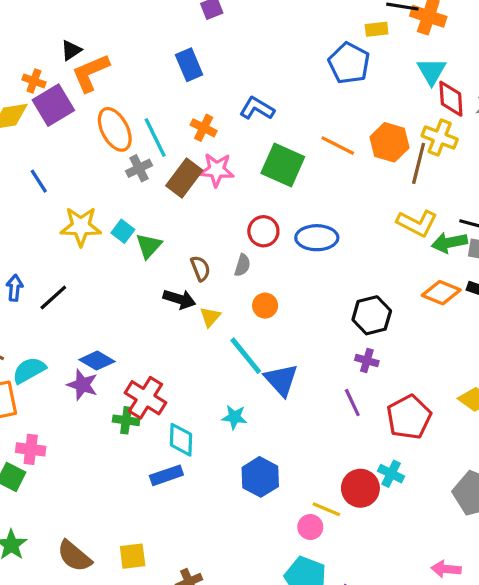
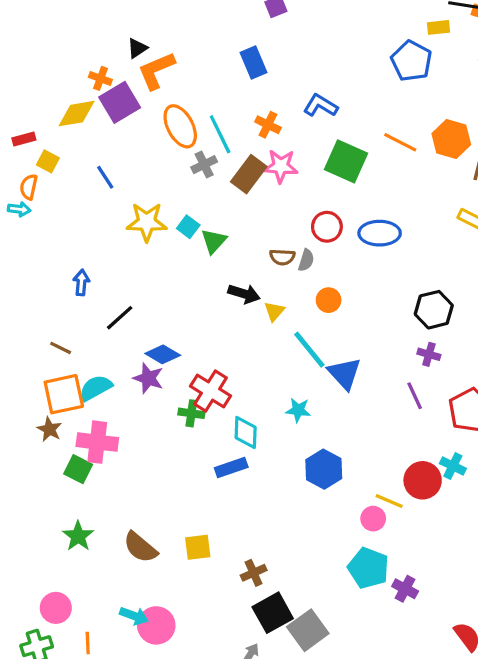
brown semicircle: (200, 268) -> (282, 257), moved, turned 115
black line: (53, 298) -> (120, 318), moved
cyan semicircle: (29, 370) -> (96, 388), moved
pink cross: (31, 449) -> (97, 442), size x1.4

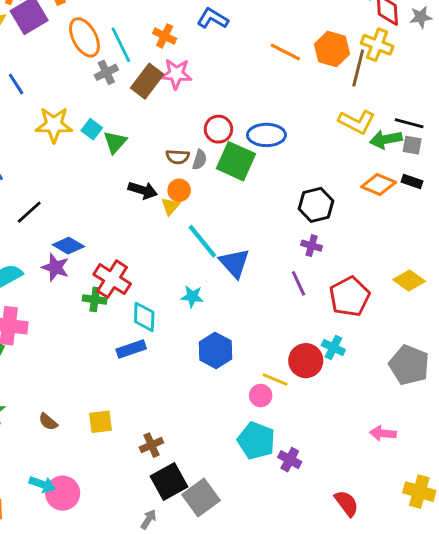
green square: (346, 161) -> (236, 161), moved
orange circle: (329, 300) -> (179, 190), moved
brown semicircle: (140, 547) -> (48, 422), size x0.6

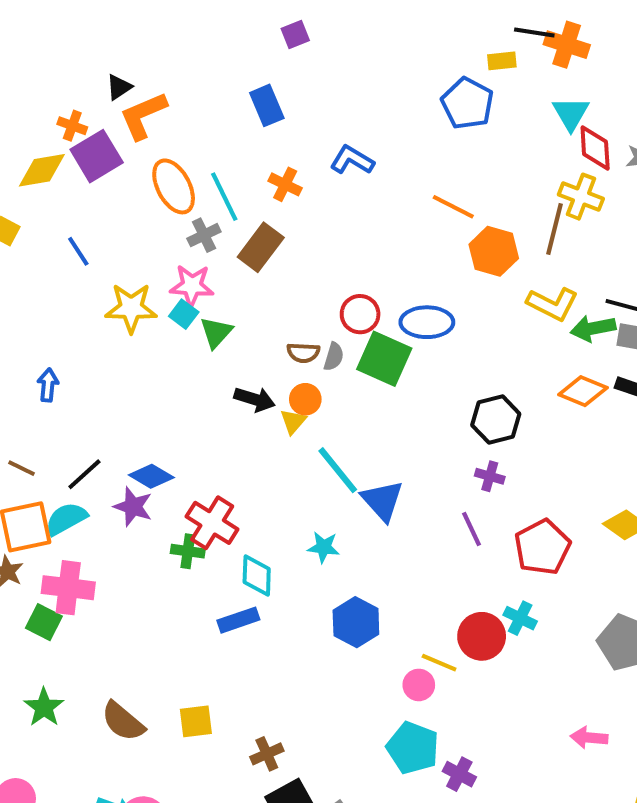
orange hexagon: (332, 49) -> (494, 251), moved
pink star: (176, 74) -> (192, 286), moved
black line: (29, 212) -> (84, 474), moved
brown semicircle: (48, 422) -> (123, 721), size x1.6

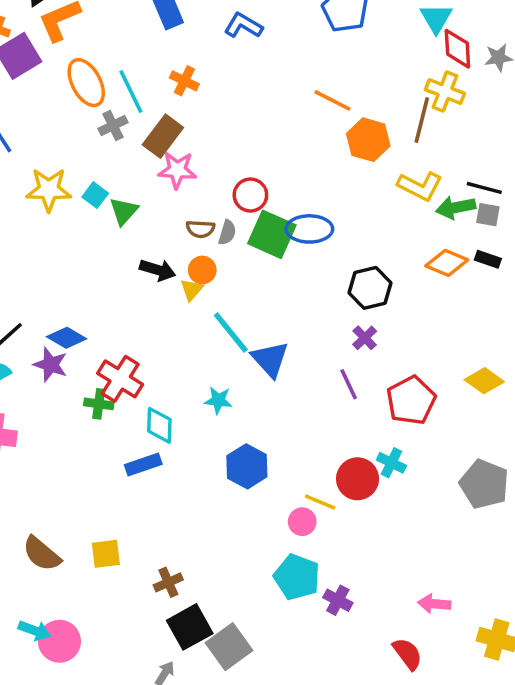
blue L-shape: (352, 160) -> (243, 25), moved
pink star: (192, 286) -> (177, 170), moved
blue ellipse: (427, 322) -> (309, 229), moved
purple cross: (490, 476) -> (365, 338), turned 30
pink arrow: (589, 738) -> (434, 604), moved

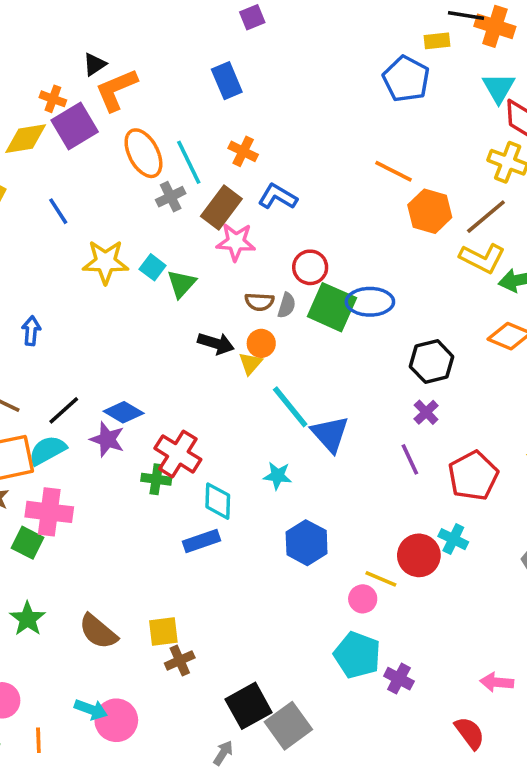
blue L-shape: (243, 25) -> (278, 197), moved
brown line: (422, 120) -> (486, 217), moved, turned 36
brown cross: (168, 582) -> (180, 660), moved

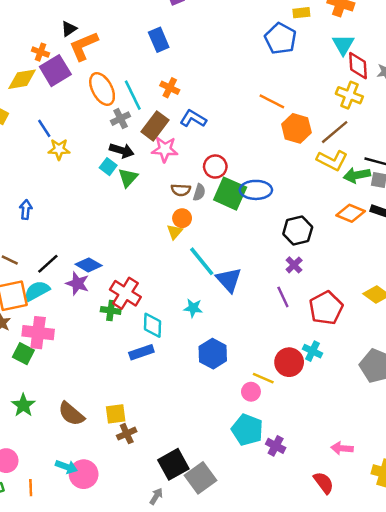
yellow star: (105, 262) -> (59, 149), moved, size x0.7
black arrow: (216, 343) -> (122, 151), moved

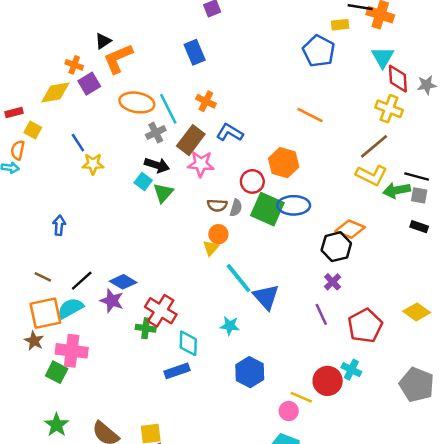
purple square: (55, 71) -> (89, 84), size x0.7
orange ellipse: (102, 89) -> (137, 102), turned -52
orange hexagon: (296, 128) -> (284, 163), moved
orange diamond: (351, 213) -> (350, 229), moved

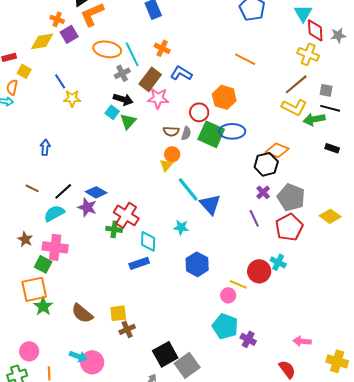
gray square: (419, 195) -> (326, 90), moved
orange square: (45, 313) -> (34, 289), moved
gray pentagon: (417, 385) -> (291, 197), moved

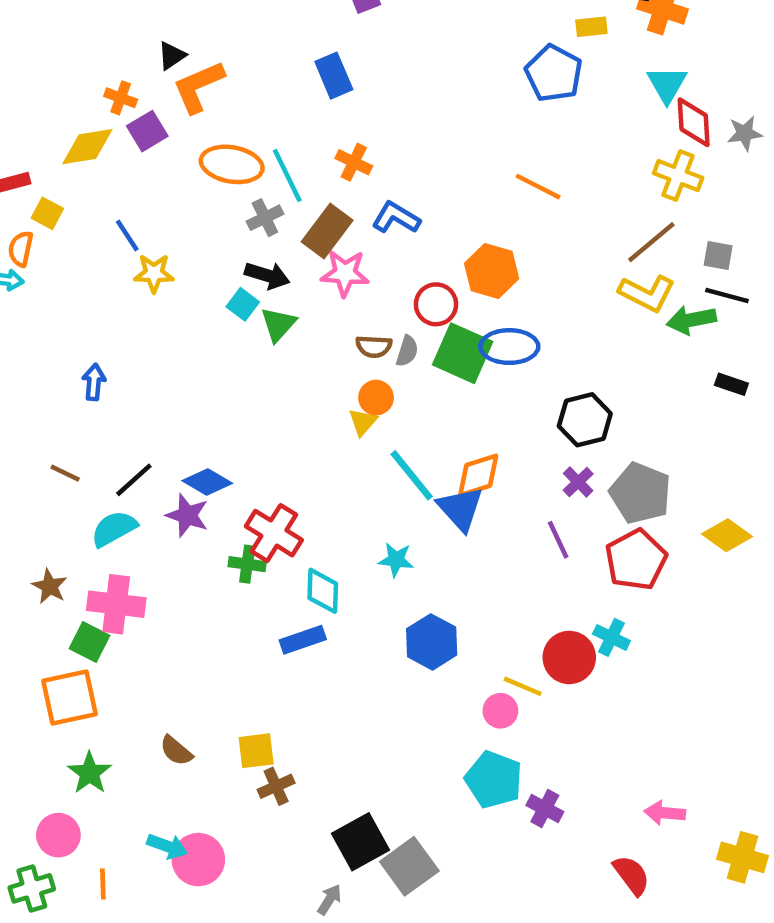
orange diamond: (277, 150) -> (478, 475), moved, turned -40
green star: (43, 306) -> (90, 773), moved
brown semicircle: (82, 313) -> (176, 751), size x0.7

